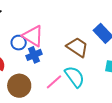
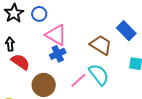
blue circle: (19, 43) -> (39, 14), moved

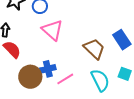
blue cross: (58, 54) -> (48, 69), moved
cyan semicircle: (99, 75) -> (100, 80), moved

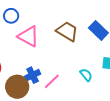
brown trapezoid: (94, 49) -> (67, 31), moved
cyan semicircle: (100, 80) -> (86, 75), size x0.6

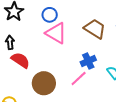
blue circle: (11, 16) -> (50, 15), moved
blue cross: (33, 75) -> (88, 61), moved

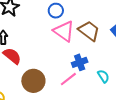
blue circle: (50, 15) -> (56, 11), moved
pink triangle: (56, 33) -> (64, 31), moved

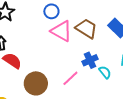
blue cross: (80, 62) -> (90, 60), moved

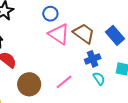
blue cross: (90, 60) -> (93, 59), moved

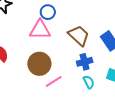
pink triangle: (59, 34) -> (40, 30), moved, turned -40
brown circle: (29, 84) -> (39, 64), moved

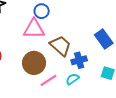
brown trapezoid: (79, 36) -> (61, 46), moved
cyan semicircle: (89, 82) -> (73, 79), moved, turned -96

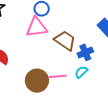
brown circle: (34, 63) -> (37, 81), moved
pink line: (48, 80) -> (58, 76), turned 36

